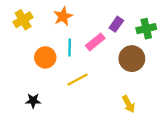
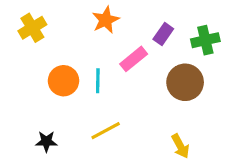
orange star: (63, 16) -> (106, 20), moved
cyan line: (70, 47) -> (98, 81), moved
yellow line: (77, 80) -> (106, 131), moved

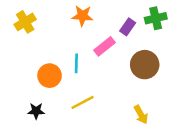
orange star: (106, 20) -> (82, 16), turned 30
green cross: (205, 40) -> (156, 18), moved
orange circle: (64, 81) -> (50, 76), moved

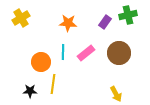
orange star: (82, 16) -> (68, 23), moved
pink rectangle: (104, 46) -> (86, 53), moved
yellow line: (82, 102) -> (53, 84), moved, turned -54

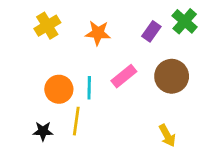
green cross: (128, 15) -> (185, 21), turned -36
yellow cross: (21, 18) -> (47, 26), moved
cyan line: (63, 52) -> (89, 88), moved

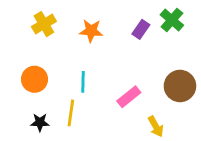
pink rectangle: (124, 76) -> (129, 97), moved
brown circle: (172, 76) -> (180, 86), moved
orange circle: (59, 89) -> (34, 79), moved

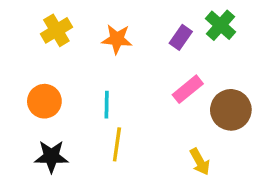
pink rectangle: (129, 97) -> (188, 89), moved
yellow line: (71, 113) -> (117, 144), moved
black star: (40, 122) -> (51, 156), size x1.4

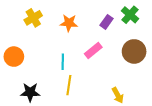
pink rectangle: (188, 89) -> (93, 50), moved
orange circle: (44, 101) -> (14, 57), moved
brown circle: (231, 110) -> (134, 51), moved

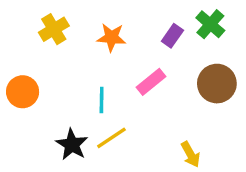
yellow line: (69, 85) -> (111, 138), turned 48
black star: (30, 92) -> (72, 144), moved, turned 30

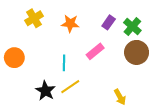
green cross: (210, 24) -> (132, 27), moved

